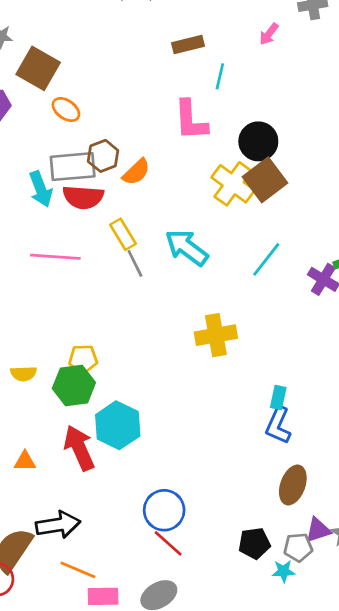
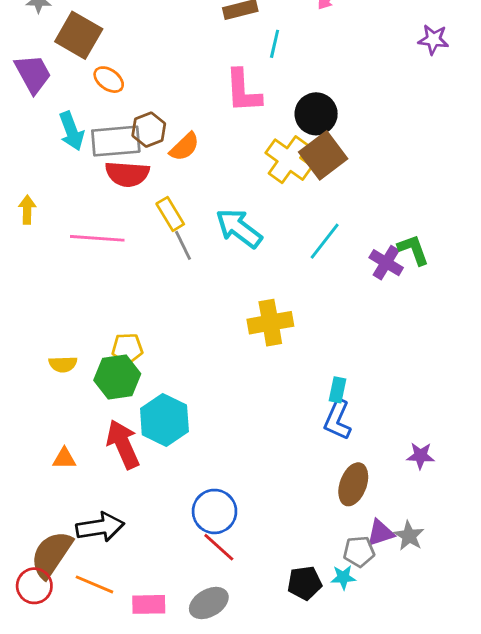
cyan arrow: (41, 189) -> (72, 131), moved
black pentagon: (254, 543) -> (305, 583), moved
orange line: (78, 570) -> (94, 584), moved

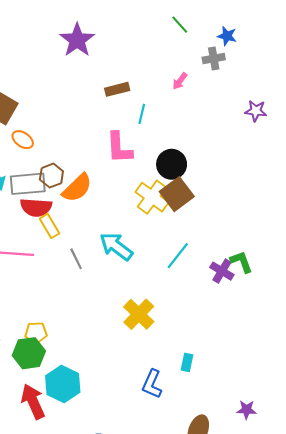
orange semicircle: (184, 147) -> (77, 188), size x1.4
yellow rectangle: (170, 214) -> (49, 226), moved
yellow cross: (270, 323) -> (139, 314), turned -36
blue L-shape: (338, 420) -> (152, 384), moved

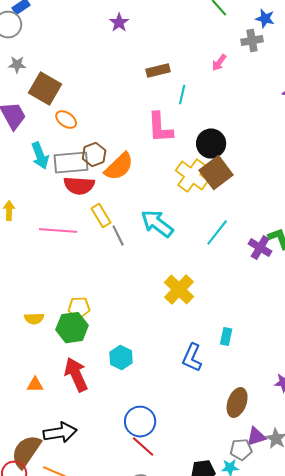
purple star: (77, 40) -> (119, 23), size x0.6
yellow rectangle: (49, 226) -> (101, 216), moved
cyan hexagon: (63, 384) -> (121, 358), moved, size x0.7

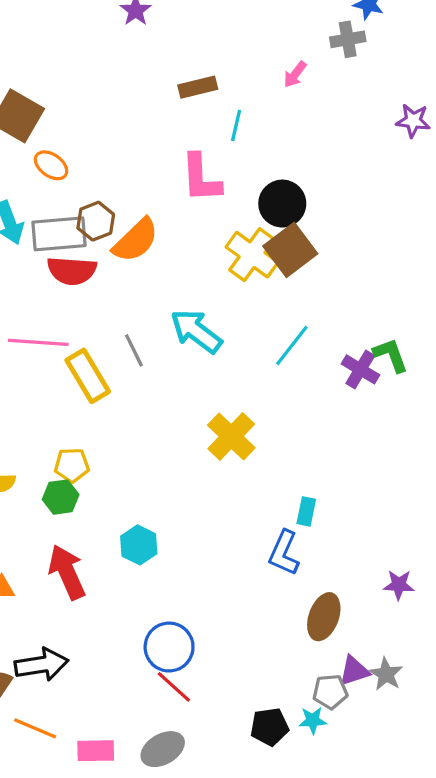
yellow rectangle: (101, 216) -> (88, 376), moved, size x1.4
green hexagon: (72, 328) -> (61, 497), size x0.7
blue L-shape: (192, 358) -> (284, 553), moved

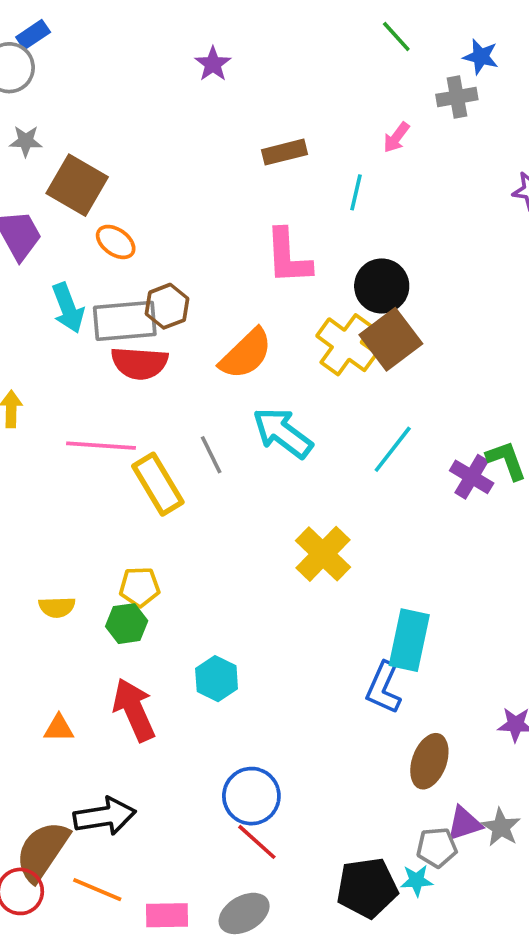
cyan line: (236, 125) -> (356, 192), moved
orange semicircle: (136, 240) -> (246, 354), moved
cyan rectangle: (306, 511) -> (409, 640), size x1.8
black pentagon: (270, 727) -> (367, 888), size x1.4

